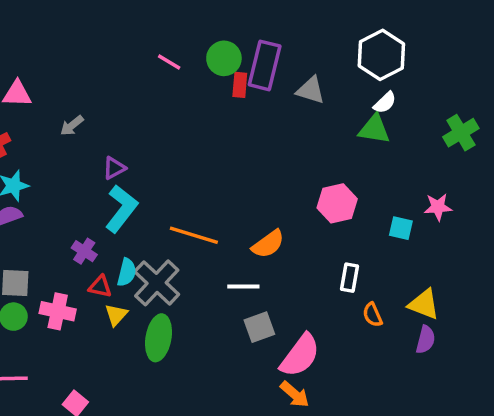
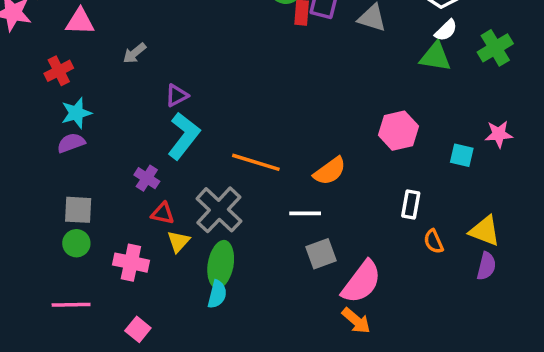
green cross: (461, 133) -> (495, 48), moved
cyan semicircle: (127, 272) -> (217, 294), moved
pink cross: (58, 311) -> (131, 263), moved

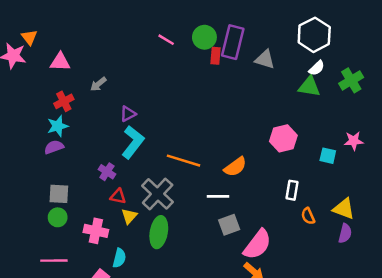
red cross: (59, 71) -> (64, 101), moved
cyan semicircle: (217, 294) -> (119, 258), moved

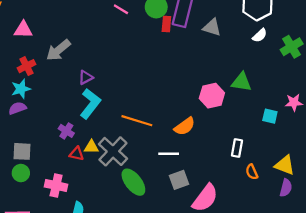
gray arrow: (98, 84) -> (58, 50), size x1.6
green triangle: (309, 87) -> (242, 82), moved
pink hexagon: (283, 138) -> (212, 96), moved
yellow triangle: (129, 216) -> (91, 147), moved, turned 49
green ellipse: (159, 232) -> (133, 182), moved, turned -48

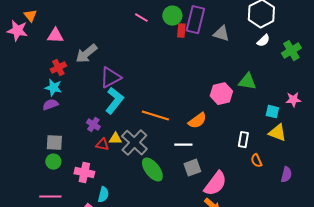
purple triangle: (86, 77) -> (110, 78), size x1.6
cyan star: (21, 89) -> (53, 88), turned 30
yellow triangle: (285, 165) -> (277, 133), moved

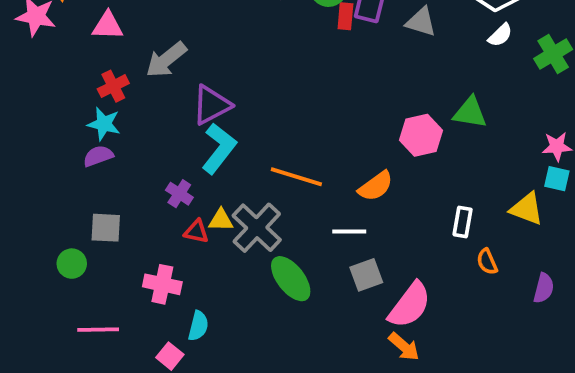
cyan square: (272, 112) -> (557, 179), moved
green circle: (53, 162) -> (72, 264), moved

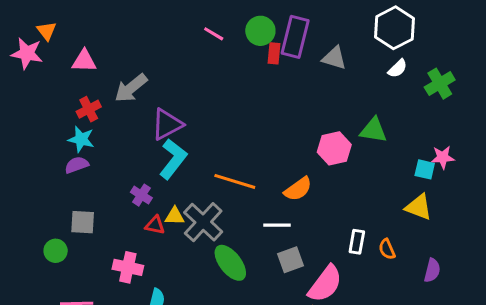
cyan square: (557, 179) -> (425, 169), moved
white rectangle: (463, 222) -> (357, 242), moved

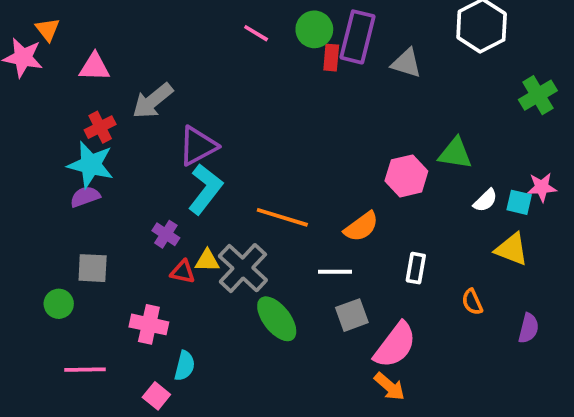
white semicircle: (398, 68) -> (485, 200), moved
cyan star: (81, 139) -> (91, 165), size x1.4
white rectangle: (357, 242) -> (416, 268), moved

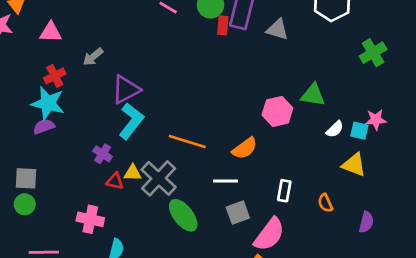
gray arrow: (153, 101) -> (93, 57), size x0.7
gray square: (93, 268) -> (26, 178), moved
white rectangle: (416, 268) -> (284, 191), moved

